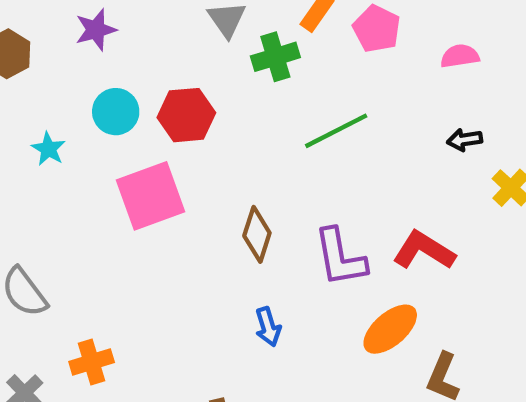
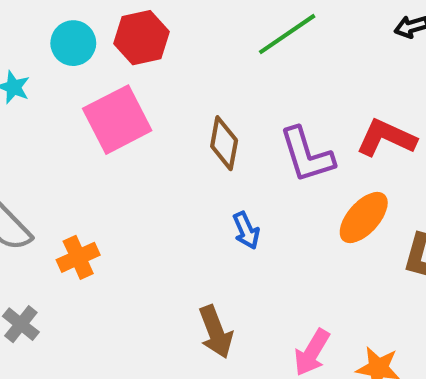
orange cross: (92, 362) -> (78, 257), moved

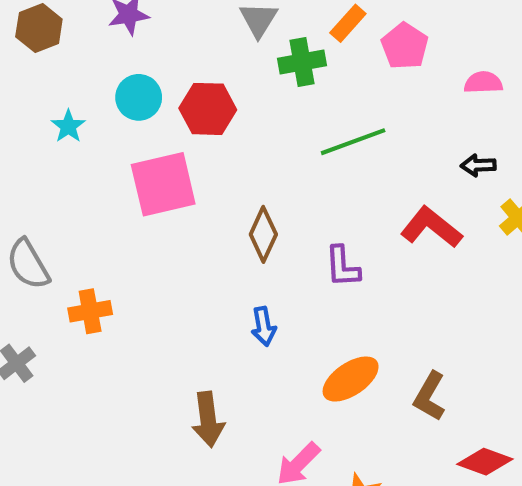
red L-shape: (386, 138) -> (431, 227), moved
purple L-shape: (307, 155) -> (342, 267), size x0.7
orange ellipse: (364, 217) -> (351, 379), moved

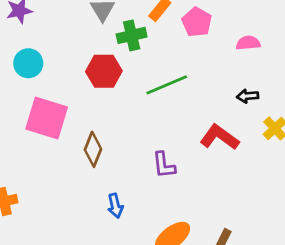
red hexagon: (208, 109) -> (104, 71), moved
pink square: (163, 184) -> (47, 118), turned 33
brown diamond: (263, 234) -> (93, 149), moved

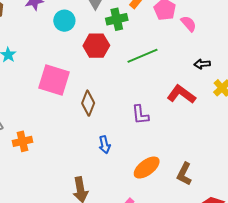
pink semicircle: (248, 43) -> (189, 24), moved, turned 54
cyan circle: (28, 63) -> (64, 21), moved

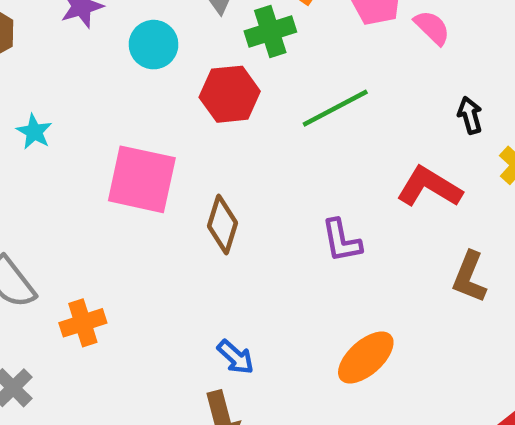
black arrow: (202, 64) -> (470, 115), turned 84
blue arrow: (105, 145) -> (236, 357), moved, turned -30
brown L-shape: (184, 174) -> (469, 277), moved

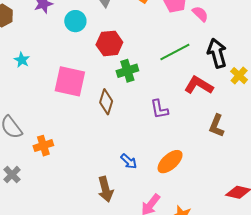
green cross: (270, 31) -> (127, 71), moved
green line: (335, 108) -> (175, 52), moved
black arrow: (470, 115) -> (217, 53), size x1.8
blue arrow: (236, 357) -> (129, 161), moved

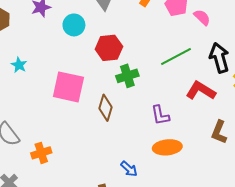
orange ellipse: (170, 162) -> (167, 147), moved, turned 36

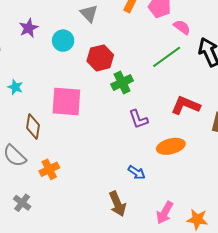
pink semicircle: (202, 17) -> (182, 27), moved
red L-shape: (201, 91) -> (186, 105), moved
brown diamond: (106, 108) -> (33, 127), moved
purple L-shape: (160, 115) -> (138, 119), moved

